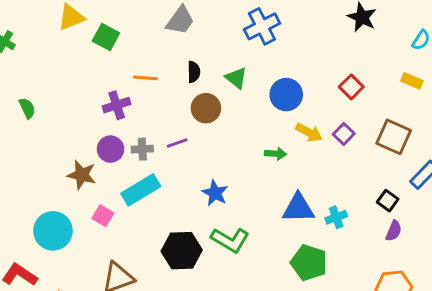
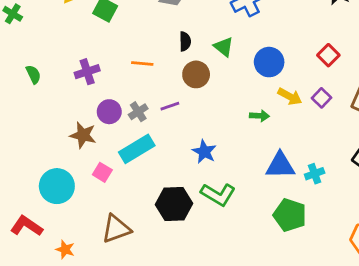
orange line: (145, 78) -> (142, 63), moved
purple cross: (117, 105) -> (87, 72), moved
gray cross: (142, 149) -> (138, 112), turned -30

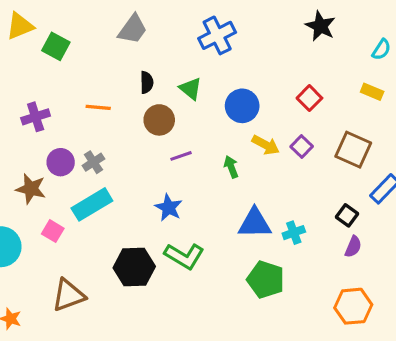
purple line: (170, 106) -> (181, 156), moved
green arrow: (259, 116) -> (231, 167), turned -114

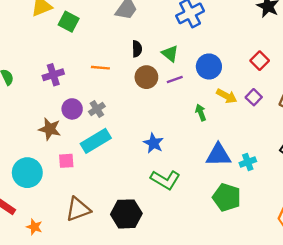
purple line: (181, 156) -> (175, 79), moved
pink square: (53, 231) -> (66, 161), turned -35
black hexagon: (134, 267) -> (126, 214), moved

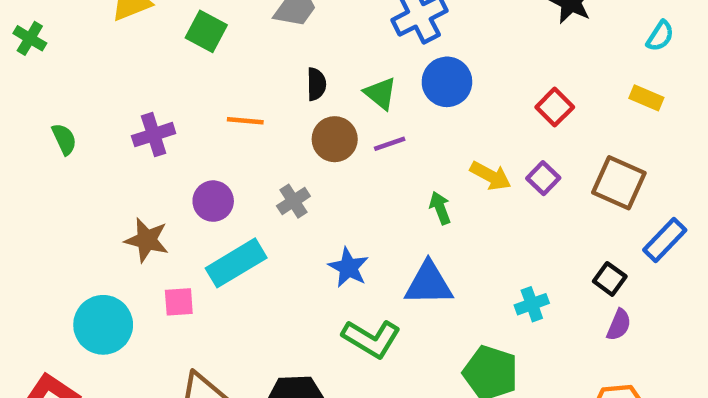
green square: (69, 22) -> (206, 31), moved
blue circle: (209, 66) -> (447, 82), moved
purple circle: (72, 109) -> (213, 201), moved
gray cross: (97, 109) -> (293, 201), moved
blue triangle: (218, 155) -> (429, 284), moved

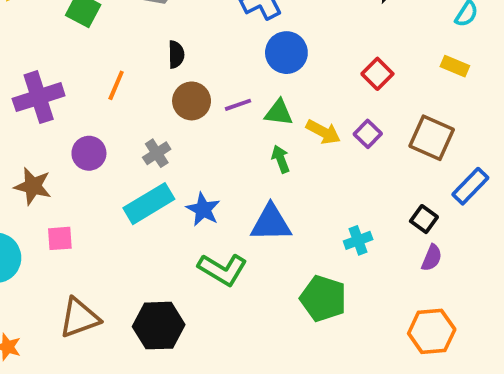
green triangle: (380, 93) -> (279, 113), moved, turned -32
orange line: (245, 121) -> (116, 85), turned -72
purple cross: (154, 135) -> (39, 97), size x1.4
cyan rectangle: (236, 263) -> (149, 204), moved

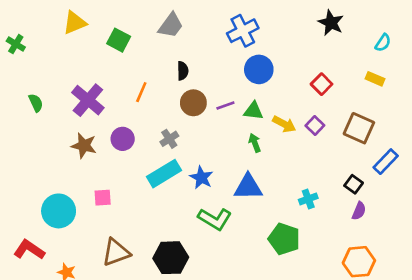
purple cross: (39, 97) -> (88, 100), turned -32
brown star: (33, 186) -> (84, 146), moved

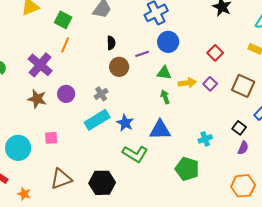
orange line: (141, 92) -> (65, 45), moved
purple line: (225, 105) -> (142, 54), moved
yellow arrow: (284, 124) -> (187, 83), turned -36

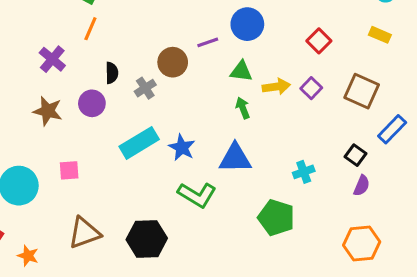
black semicircle: (111, 43) -> (112, 73), moved
purple cross: (40, 65) -> (52, 59), size x0.7
gray cross: (101, 94) -> (145, 88), moved

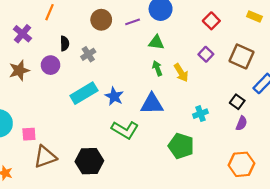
brown circle: (173, 62) -> (101, 20), moved
yellow arrow: (276, 87) -> (181, 73), moved, turned 66
brown star: (48, 111) -> (19, 70), turned -30
pink square: (69, 170) -> (29, 134), moved

